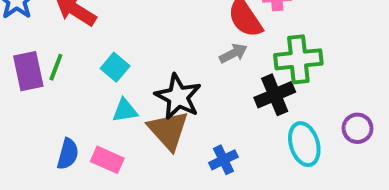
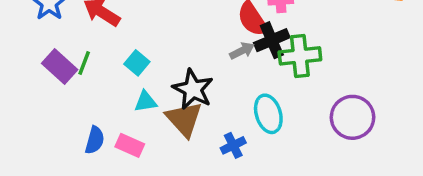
purple rectangle: (28, 71) -> (60, 66), turned -36
black cross: (275, 95) -> (272, 40), moved
purple circle: (358, 128) -> (353, 117), size x1.6
cyan ellipse: (304, 144) -> (268, 114), moved

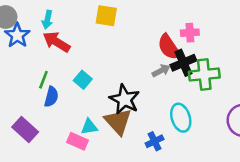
purple rectangle: (60, 66) -> (25, 129), moved
cyan triangle: (146, 102) -> (89, 127), moved
blue semicircle: (95, 140) -> (51, 97), moved

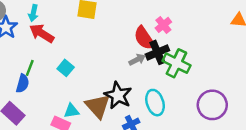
pink cross: (190, 33) -> (163, 25), turned -35
green cross: (204, 75) -> (176, 63), turned 32
blue semicircle: (51, 97) -> (23, 83), moved
black star: (125, 99) -> (118, 95), moved

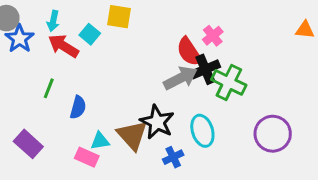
gray arrow: (137, 60) -> (180, 78), size x1.6
cyan square: (66, 68) -> (90, 34), moved
blue semicircle: (23, 83) -> (78, 107), moved

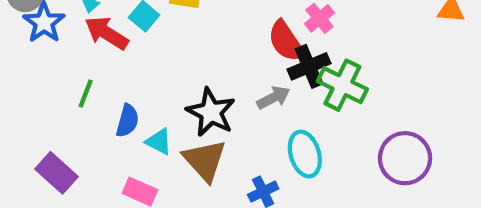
gray arrow: (180, 78) -> (273, 98), moved, size x0.7
black star: (157, 122) -> (211, 112), moved
cyan triangle: (100, 141) -> (159, 142), moved, turned 36

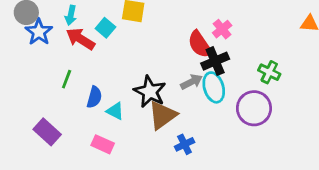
green cross: (342, 85) -> (269, 72), moved, size x0.7
cyan ellipse: (305, 154) -> (214, 87), moved
purple circle: (405, 158) -> (254, 108), moved
brown triangle: (205, 160) -> (162, 115), moved, turned 36

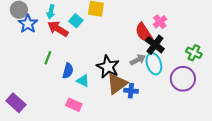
black cross: (215, 61) -> (155, 45), turned -30
purple rectangle: (47, 132) -> (16, 103), moved
blue cross: (185, 144) -> (131, 91), moved, turned 32

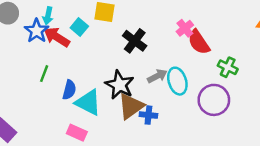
blue star: (28, 24) -> (37, 31), moved
red semicircle: (144, 33) -> (199, 42), moved
black cross: (155, 45) -> (135, 41), moved
cyan triangle: (83, 81) -> (88, 102), size x1.6

